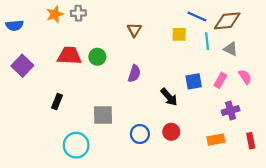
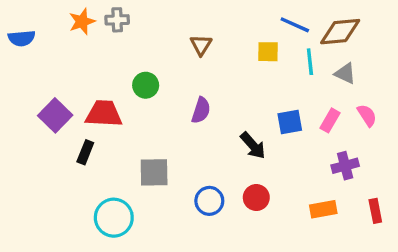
red trapezoid: (69, 56) -> (104, 114), moved
purple square: (22, 66) -> (55, 115), moved

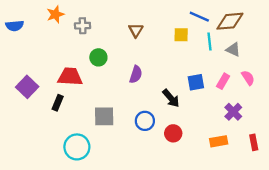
gray cross: (117, 20) -> (83, 26), moved
purple square: (55, 115) -> (27, 87), moved
purple cross: (345, 166) -> (233, 112), turned -30
blue circle: (209, 201) -> (145, 121), moved

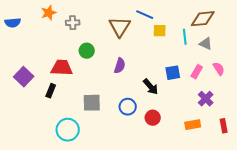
blue line: (199, 17) -> (145, 15), moved
brown triangle: (136, 30) -> (120, 27), size x1.6

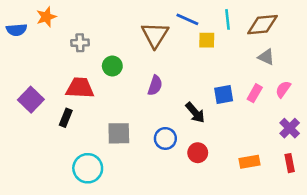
orange star: (49, 13) -> (46, 17), moved
gray cross: (73, 23) -> (80, 43), moved
cyan line: (185, 37) -> (227, 19), moved
pink semicircle: (219, 69) -> (283, 89), turned -112
purple cross: (206, 99) -> (290, 128), moved

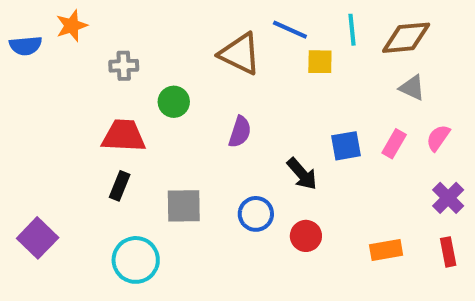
brown triangle: (155, 35) -> (240, 54), turned -36
purple square: (31, 100) -> (38, 238), moved
black rectangle: (66, 118) -> (120, 186), moved

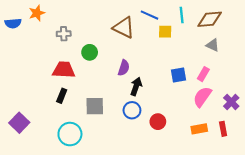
pink semicircle: (438, 138) -> (202, 97), moved, size x1.5
black arrow: (302, 174) -> (136, 86), moved, turned -120
red rectangle: (448, 252) -> (223, 129), moved

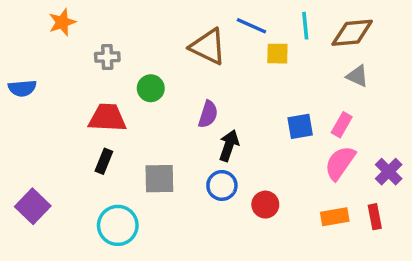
blue semicircle: (13, 23) -> (22, 88), moved

